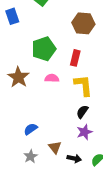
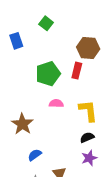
red rectangle: (75, 58) -> (77, 71), moved
brown star: (18, 77) -> (22, 124), moved
black semicircle: (82, 112) -> (87, 137), turned 32

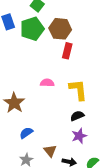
brown hexagon: (88, 48) -> (60, 29), moved
green pentagon: (48, 74) -> (32, 29), moved

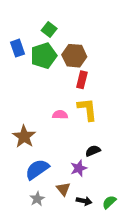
yellow L-shape: (78, 90) -> (87, 109), moved
blue semicircle: (26, 133) -> (37, 169), size x1.6
purple star: (79, 136) -> (79, 168), moved

